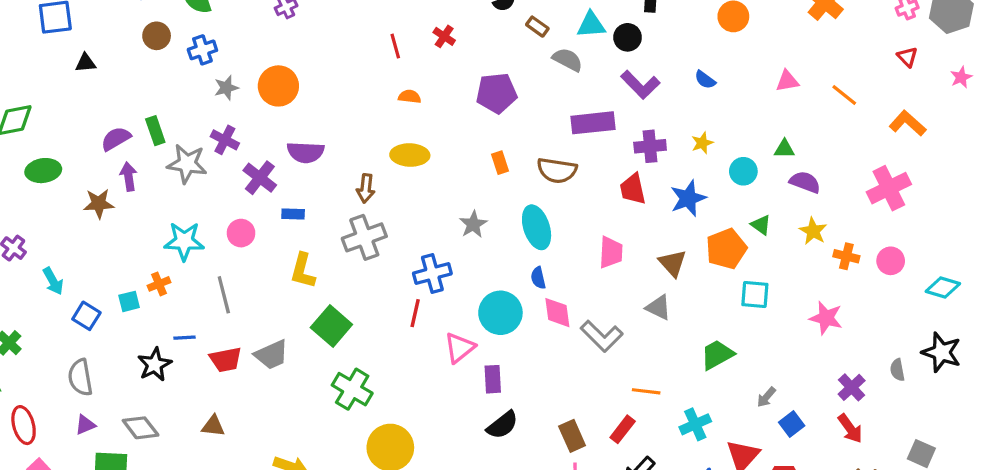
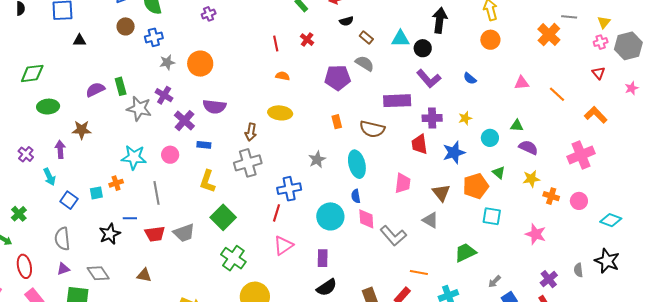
gray semicircle: (568, 60) -> (365, 63), moved
purple arrow: (129, 177) -> (60, 149), moved
yellow star: (813, 231) -> (531, 179), turned 30
pink triangle: (459, 348) -> (283, 245), moved

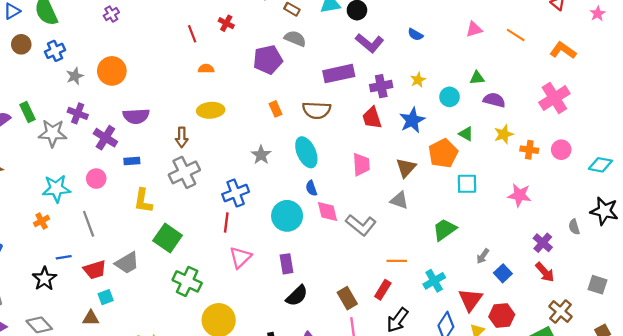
cyan square: (96, 193) -> (106, 297), moved
brown triangle: (441, 193) -> (406, 168), turned 30

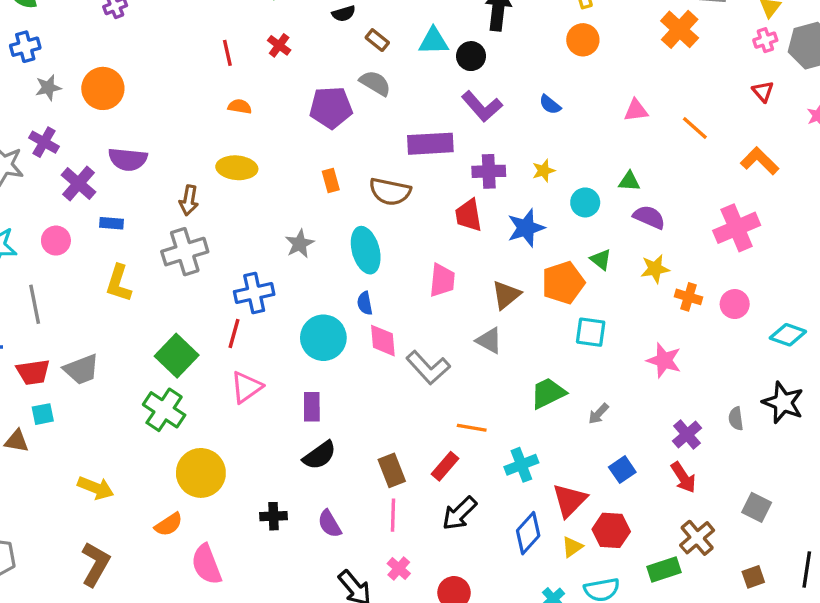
green square: (168, 238) -> (177, 356), moved
gray arrow: (483, 256) -> (598, 414), moved

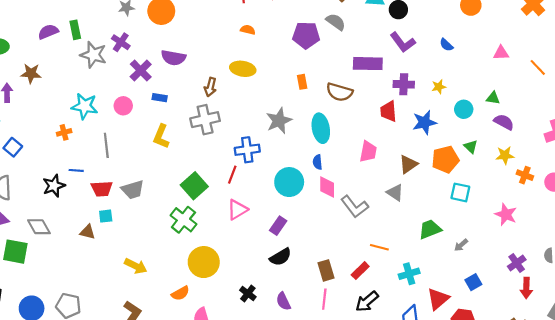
gray star: (300, 244) -> (279, 121), size x1.4
purple rectangle: (312, 407) -> (278, 226), turned 30
red arrow: (683, 477) -> (526, 288), moved, turned 30
black cross: (273, 516) -> (248, 294), turned 35

